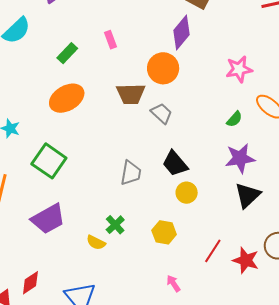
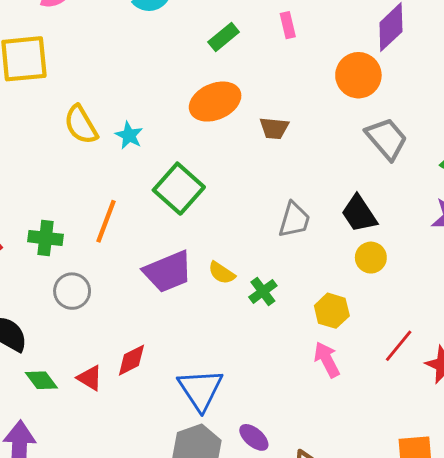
brown trapezoid: (131, 94) -> (274, 128), moved, size x0.7
gray trapezoid: (162, 113) -> (386, 139), moved, size x1.4
yellow semicircle: (96, 242) -> (222, 273), moved
pink arrow: (173, 283) -> (327, 360), moved, size x1.4

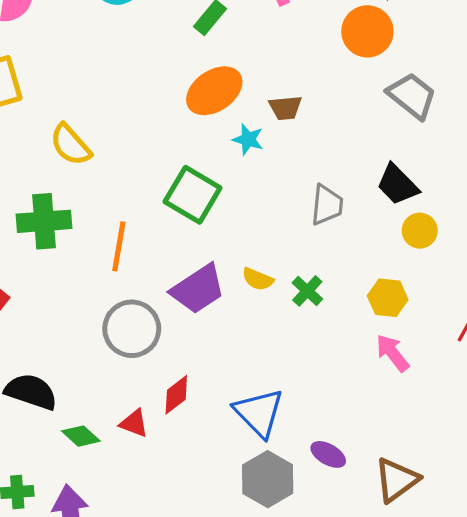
cyan star: (129, 135) -> (248, 139), moved
green cross: (46, 238) -> (44, 221), moved, size x1.4
gray circle: (72, 291) -> (132, 329), moved, size x1.4

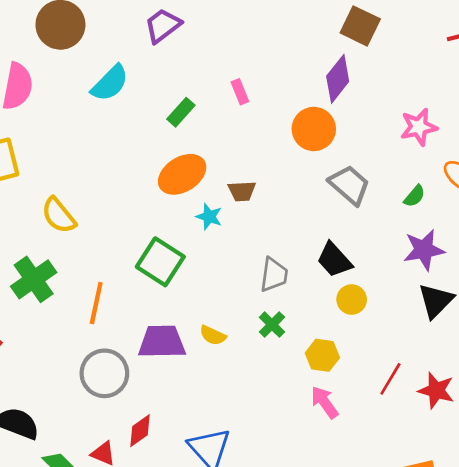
green cross: (44, 221) -> (34, 279), turned -33
purple trapezoid: (198, 289) -> (162, 342), turned -150
green cross: (307, 291) -> (272, 325), moved

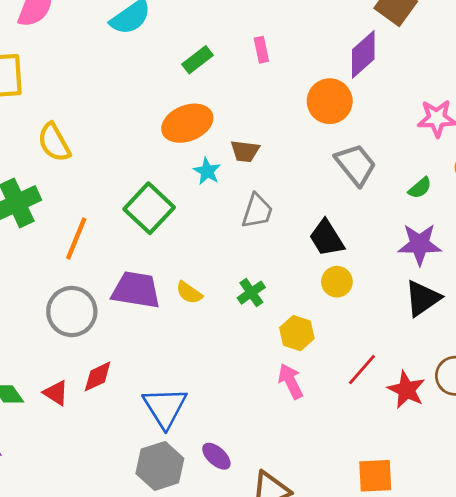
gray trapezoid: (274, 275) -> (257, 211), moved

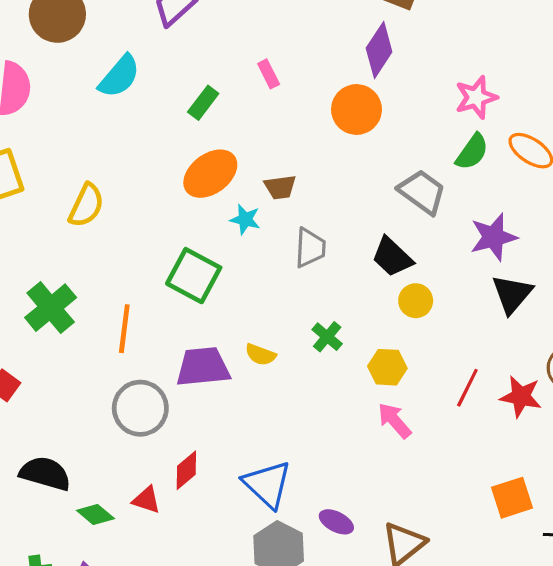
yellow semicircle: (54, 142) -> (86, 205), moved, turned -111
gray trapezoid: (356, 165) -> (422, 192), moved
green semicircle: (420, 188) -> (472, 152), moved, size x1.4

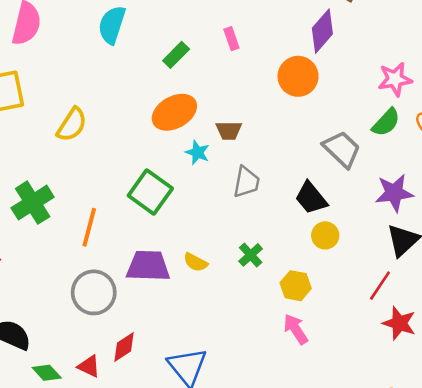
cyan semicircle: (119, 76) -> (112, 25), turned 150
red line: (467, 388) -> (380, 286), moved

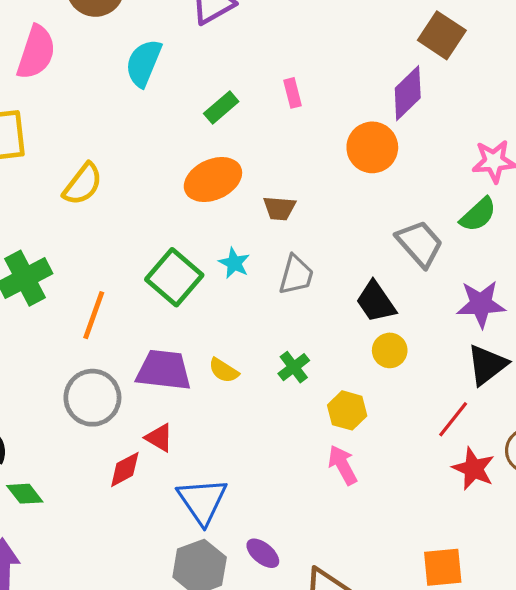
cyan star: (197, 153) -> (234, 263), moved
red triangle: (89, 366) -> (159, 438), moved

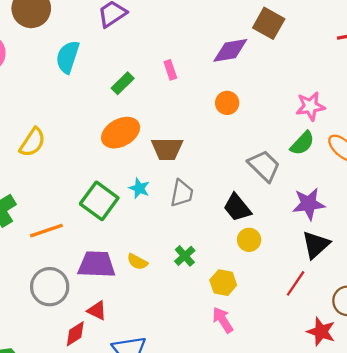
purple diamond: (408, 93) -> (230, 50), moved, turned 39
orange circle: (372, 147) -> (227, 103), size x0.7
brown trapezoid: (279, 208) -> (167, 149), size x1.4
orange line: (94, 315) -> (46, 231), turned 56
red star: (474, 469) -> (321, 332), moved

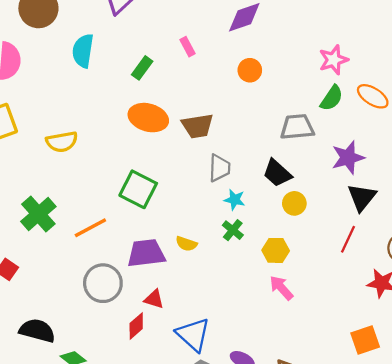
orange ellipse: (121, 133) -> (148, 118), turned 54
yellow semicircle: (32, 142) -> (62, 142), turned 56
gray trapezoid: (264, 166) -> (297, 127), turned -40
cyan star: (139, 188) -> (235, 200), moved

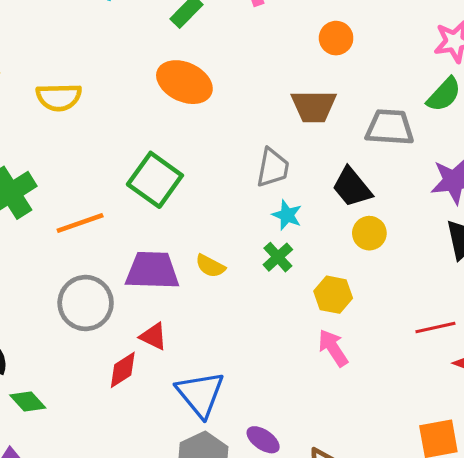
brown trapezoid: (197, 126) -> (314, 106), moved
red line: (348, 239) -> (435, 327), moved, turned 44

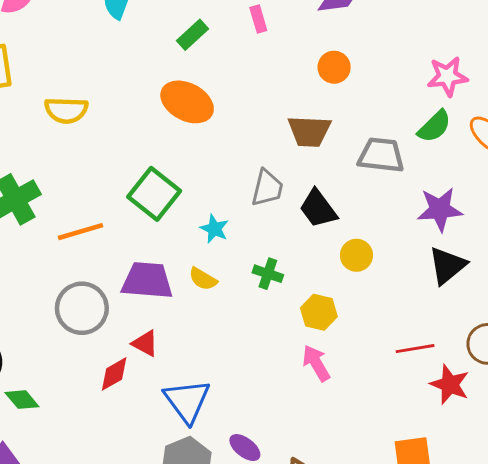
black trapezoid: (352, 187) -> (318, 209), moved
cyan star: (287, 215) -> (214, 229), moved
green cross: (278, 257) -> (268, 274), turned -32

